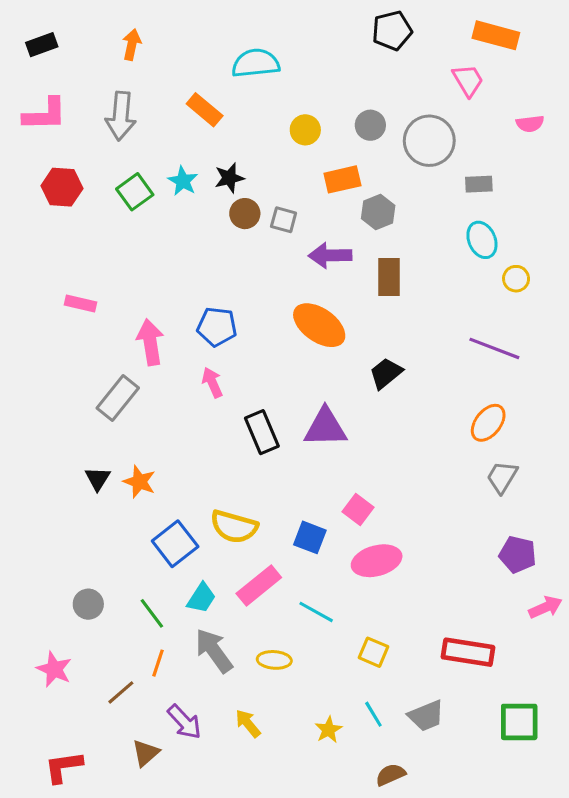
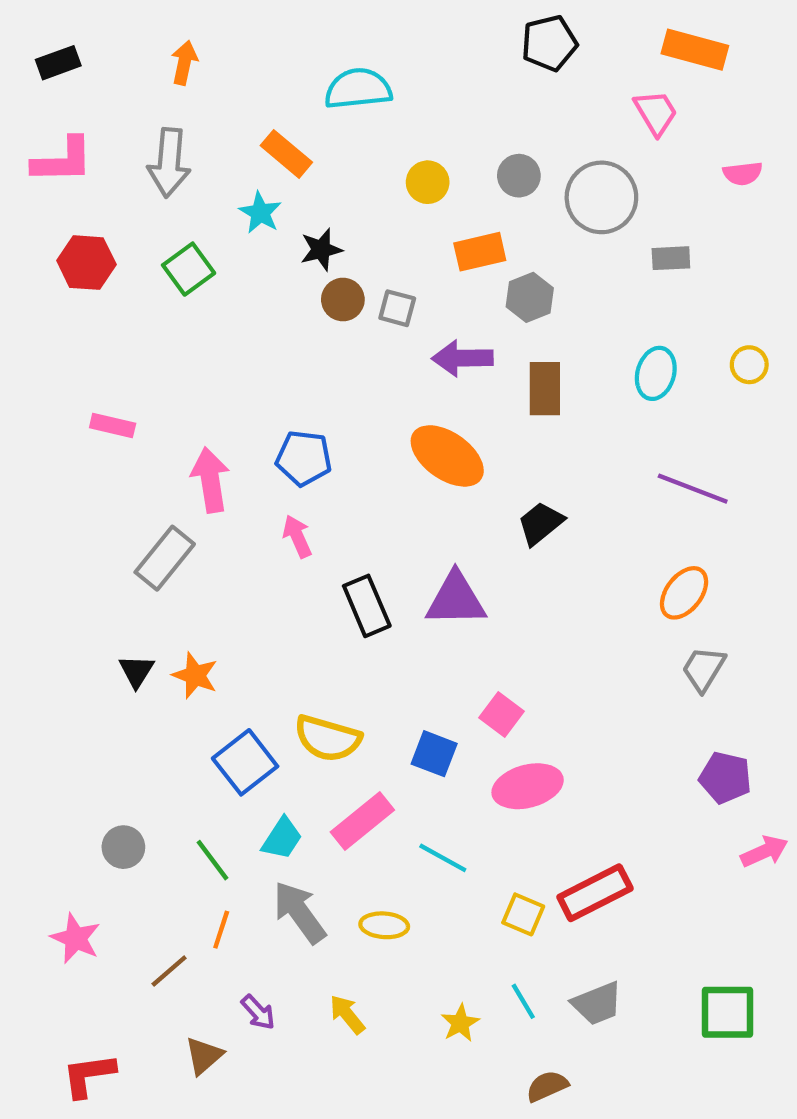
cyan star: (183, 181) -> (260, 213), moved
cyan ellipse: (482, 240) -> (656, 373), moved, turned 39
yellow circle: (516, 279) -> (749, 365), moved
red rectangle: (468, 652) -> (595, 893), moved, turned -36
purple arrow: (184, 722) -> (258, 1012), size x0.7

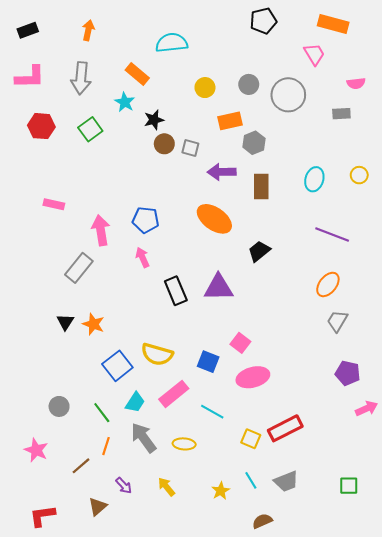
gray rectangle: (671, 258) -> (341, 114), moved
green square: (727, 1012) -> (349, 486), size x0.7

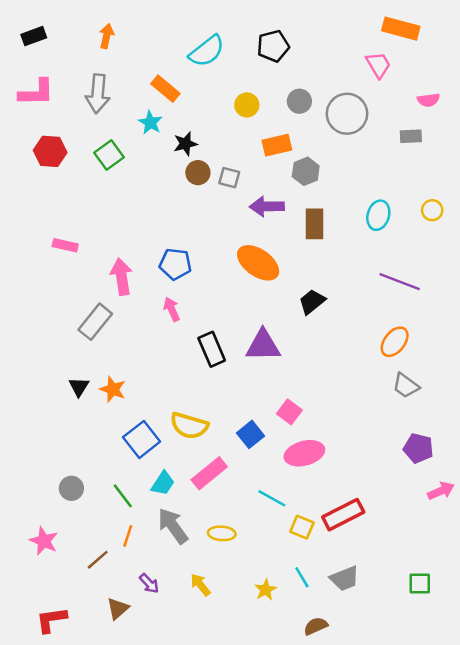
black pentagon: (263, 21) -> (273, 46), moved
cyan semicircle: (172, 43) -> (207, 51), turned 148
gray trapezoid: (337, 321) -> (406, 386), turned -85
blue square: (208, 362) -> (251, 434), turned 30
cyan line: (212, 412) -> (272, 498), moved

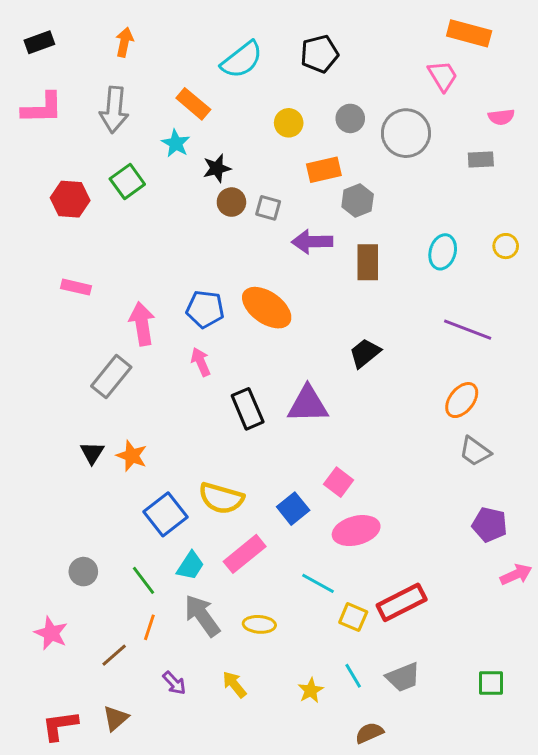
red hexagon: (50, 151) -> (70, 199), moved
orange ellipse: (258, 263) -> (267, 308), moved
brown triangle: (118, 609) -> (116, 718), moved

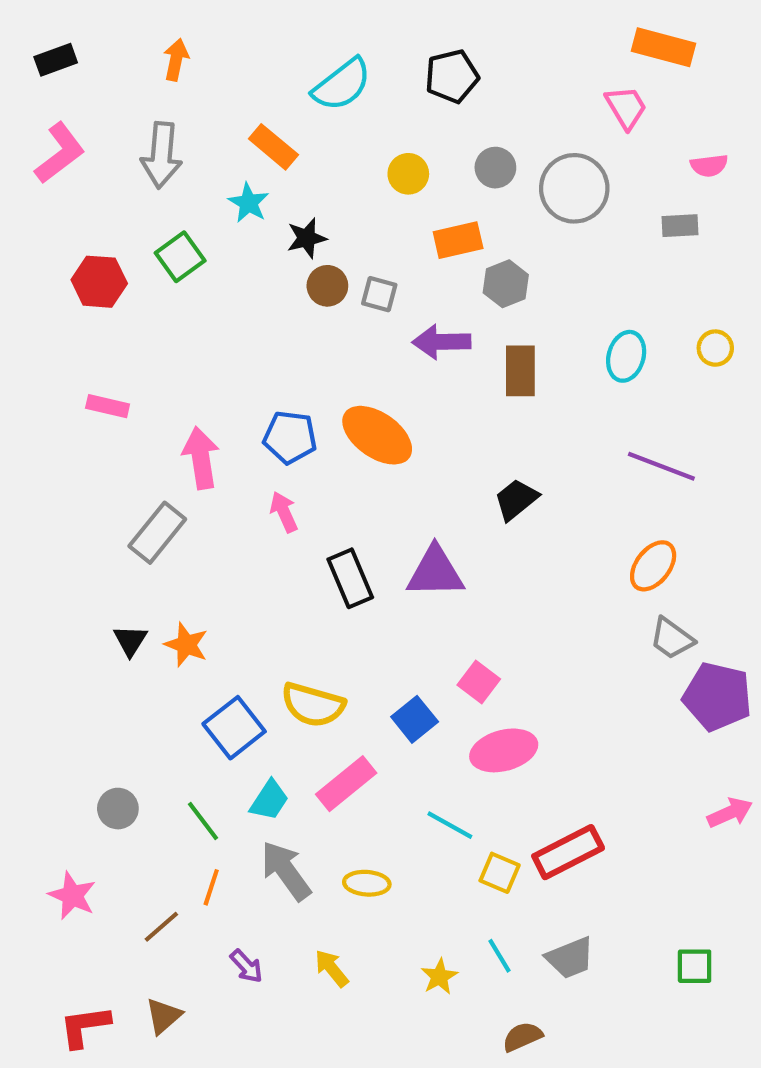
pink L-shape: (42, 108) -> (60, 153), turned -36
purple pentagon: (490, 525) -> (717, 697), moved, size x1.4

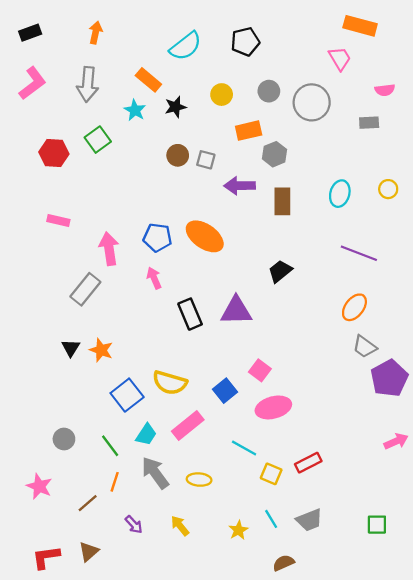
black star: (307, 238) -> (175, 107), moved
purple pentagon: (717, 697) -> (389, 378), turned 30
red rectangle: (568, 852) -> (308, 463), size x0.7

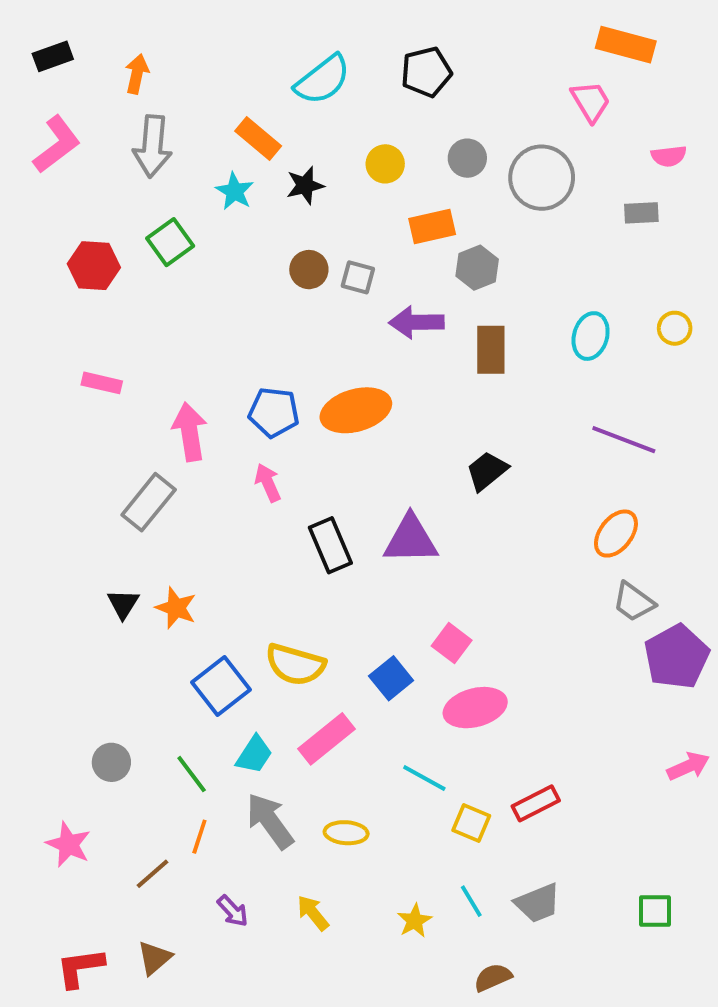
orange arrow: (95, 33) -> (137, 74), moved
orange ellipse: (205, 236) -> (356, 410), turned -51

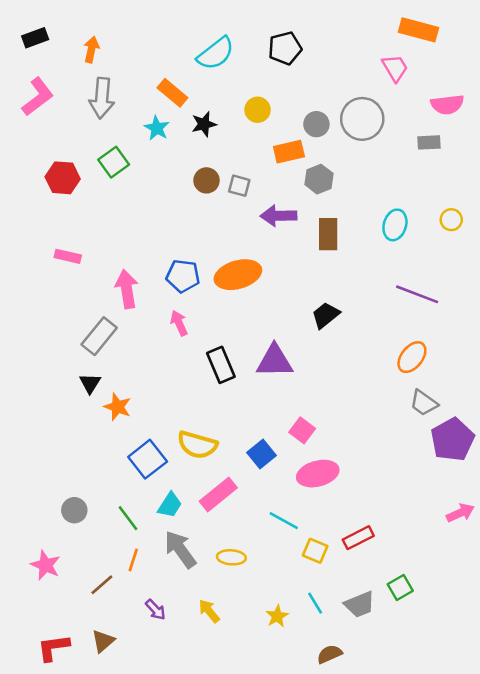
pink semicircle: (669, 156) -> (447, 105), size x1.4
gray circle: (467, 158) -> (316, 124), moved
black triangle: (123, 604) -> (90, 383), moved
green square: (655, 911) -> (400, 587), moved, turned -30

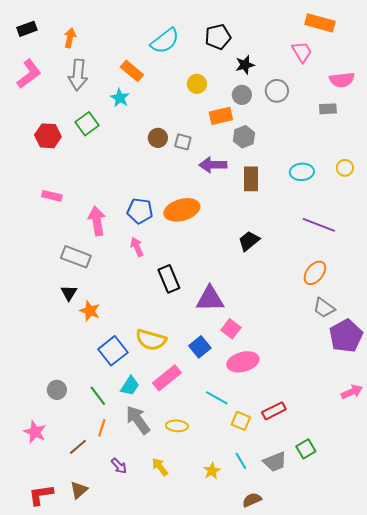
gray circle: (362, 119) -> (277, 91), size x0.7
black star: (204, 124) -> (245, 65), moved
cyan ellipse: (395, 225) -> (302, 172), turned 70
gray rectangle: (99, 336) -> (76, 257), turned 72
purple triangle: (275, 361) -> (210, 299), moved

